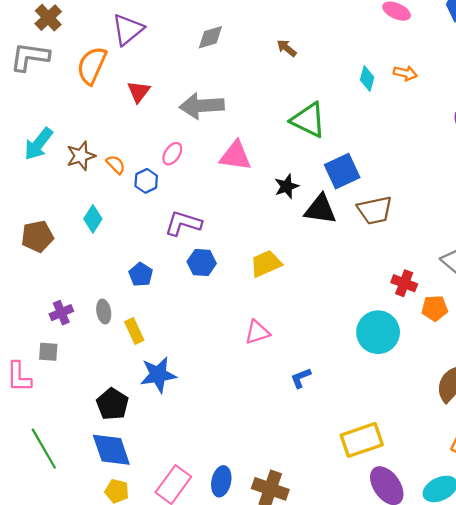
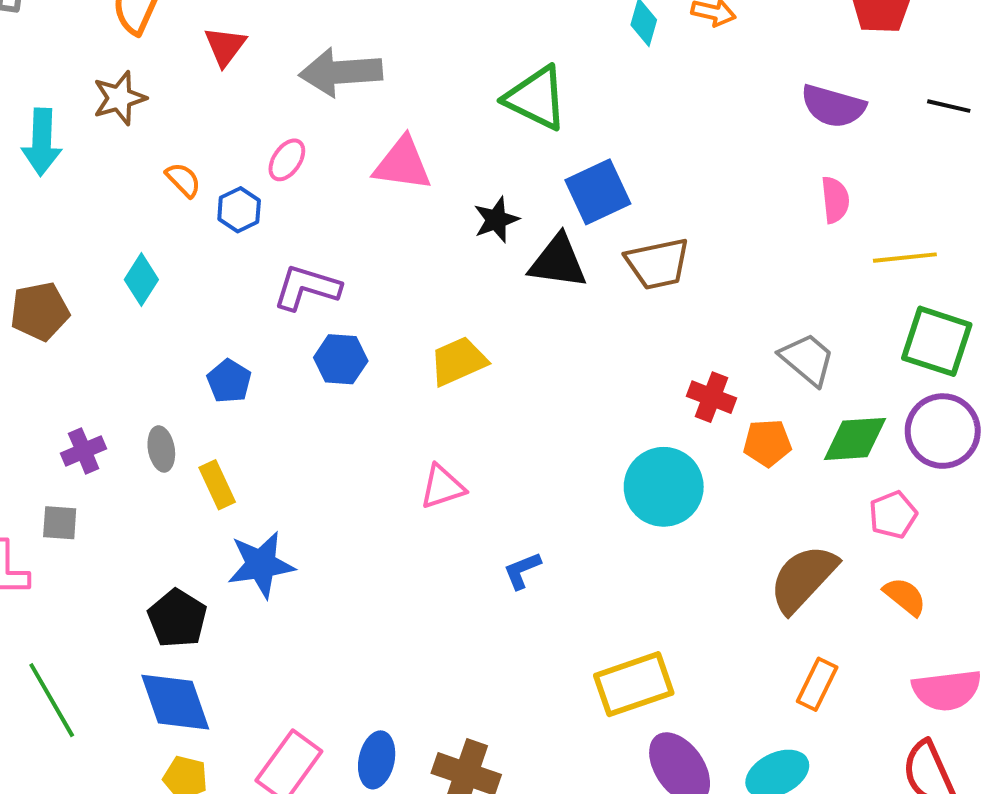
cyan arrow: (38, 144) -> (42, 142), turned -36
brown star: (81, 156) -> (119, 98), moved

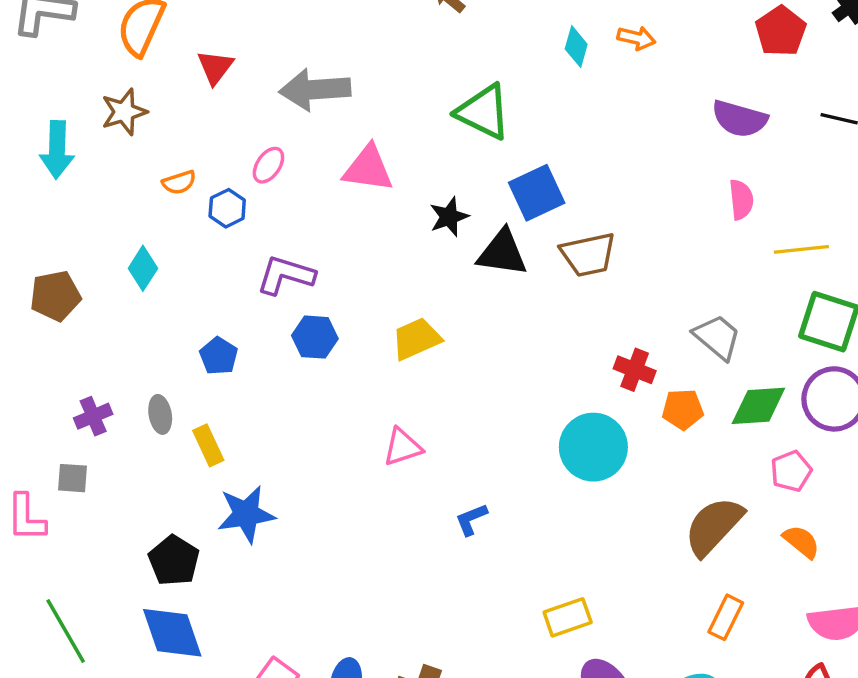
orange semicircle: (183, 180) -> (179, 182), turned 116
yellow rectangle: (634, 684) -> (568, 617), size x0.7

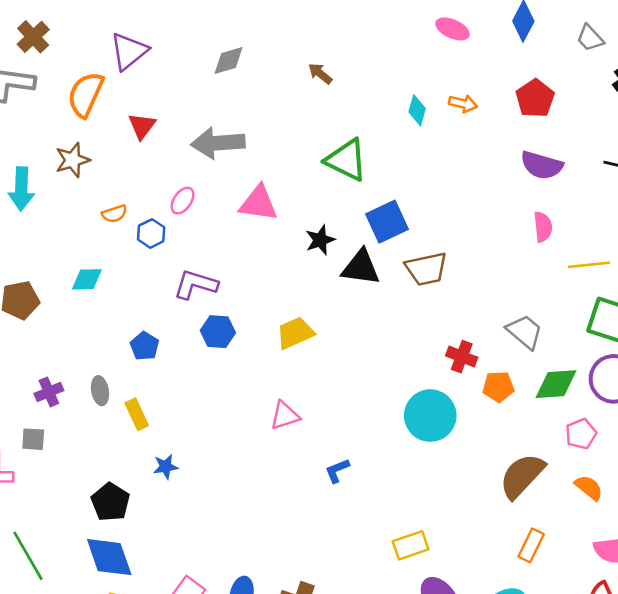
red pentagon: (781, 31) -> (535, 98), moved
cyan diamond: (143, 268) -> (87, 279), turned 56
blue star: (246, 514) -> (166, 467), size x0.6

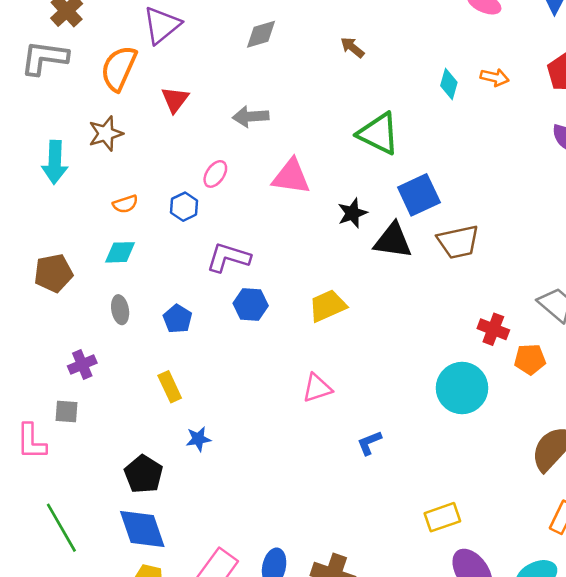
gray arrow: (218, 143) -> (251, 117), size x0.7
orange semicircle: (114, 214) -> (125, 204), moved
gray ellipse: (100, 391) -> (120, 310), moved

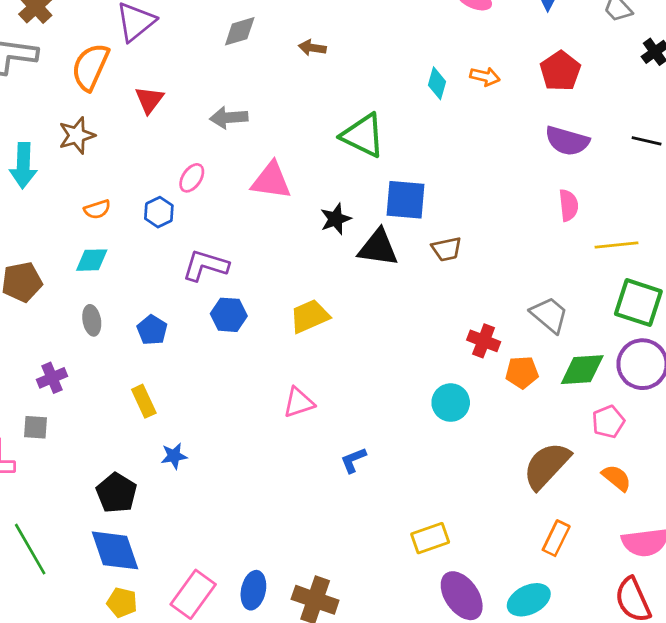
brown arrow: (352, 47) -> (312, 48), moved, turned -30
blue square: (419, 195) -> (405, 200), turned 30
brown trapezoid: (458, 242) -> (447, 249), size x0.7
cyan circle: (462, 388) -> (451, 403), size x0.7

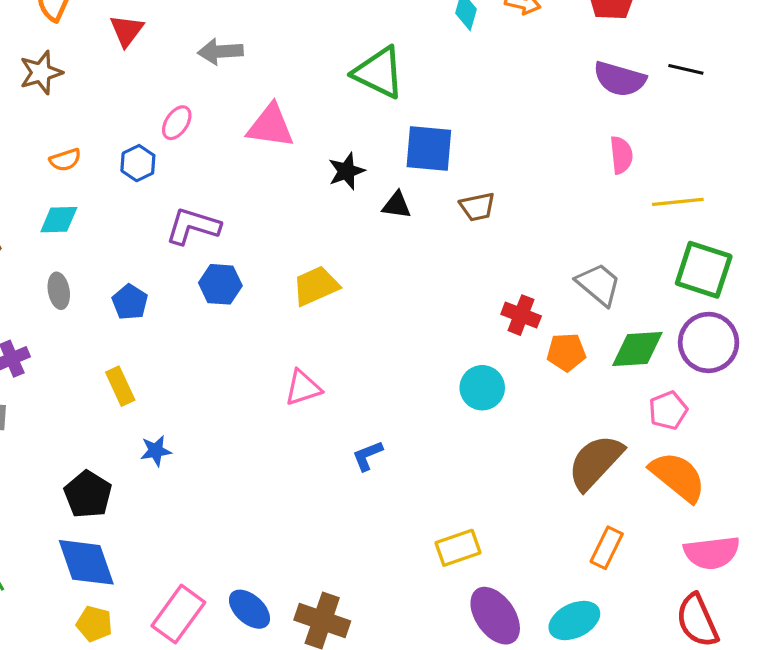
black line: (647, 141) -> (686, 69), moved
black triangle: (378, 248) -> (397, 205), size x0.6
orange semicircle: (616, 478) -> (678, 477), size x1.6
blue ellipse: (253, 590) -> (249, 609), turned -60

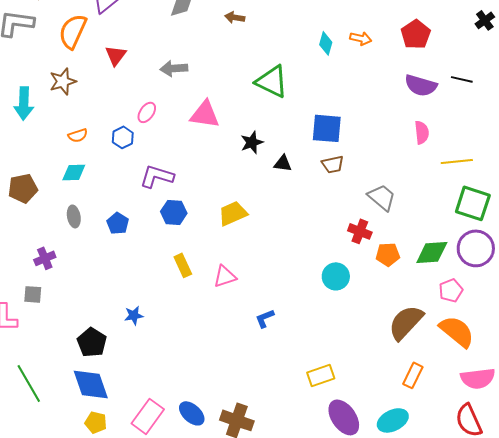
blue square: (429, 149) -> (327, 128), moved
gray trapezoid: (599, 284) -> (382, 197), moved
yellow rectangle: (120, 386) -> (183, 265), moved

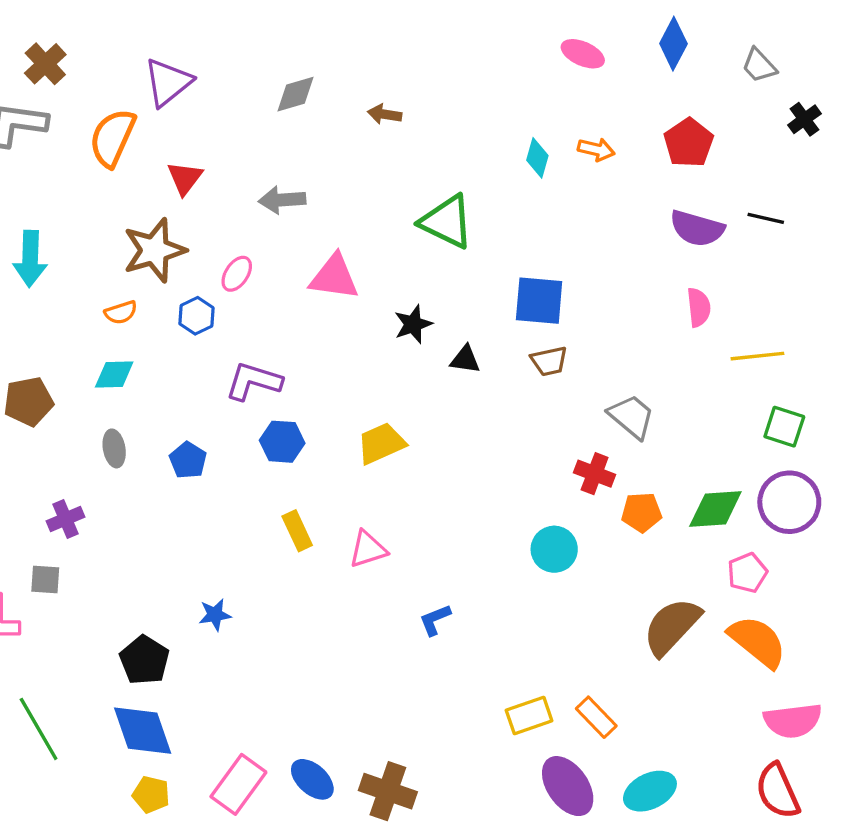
brown star: (63, 81) -> (154, 250), moved, size x1.4
green square: (473, 203) -> (784, 427), size x0.7
orange rectangle: (413, 375) -> (596, 717), moved, turned -70

